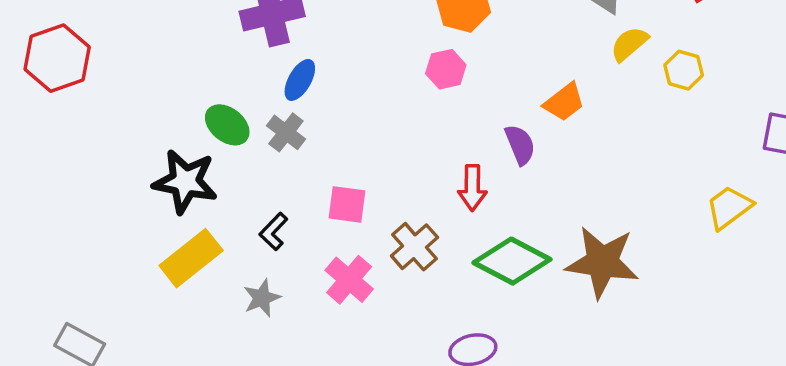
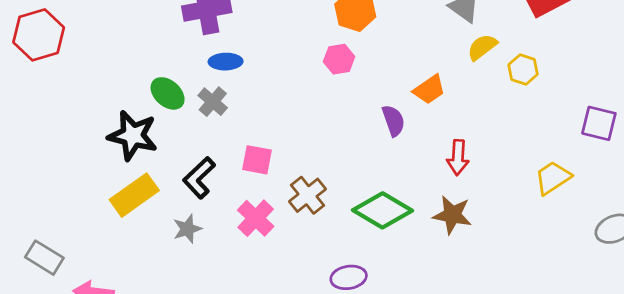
blue ellipse: (300, 80) -> (226, 62), turned 56
red arrow: (472, 188) -> (458, 158), moved
black L-shape: (274, 231) -> (199, 178), size x1.4
brown star: (602, 262) -> (452, 215), size x0.7

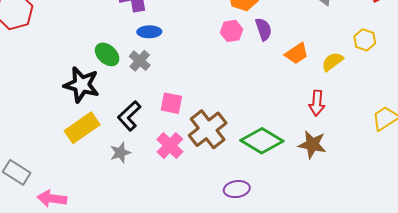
yellow semicircle: (482, 47) -> (332, 62), moved
purple semicircle: (393, 121) -> (263, 29), moved
brown cross: (308, 195) -> (208, 129), size x1.4

